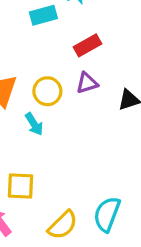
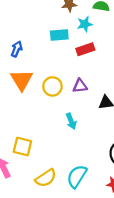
red rectangle: (88, 45) -> (85, 49), moved
cyan arrow: (34, 124) -> (71, 121), moved

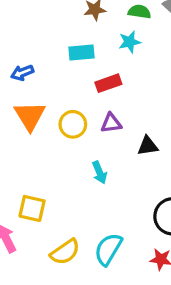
cyan star: (85, 24) -> (130, 42), moved
blue arrow: (17, 49) -> (22, 73), turned -133
red rectangle: (85, 49) -> (108, 83), moved

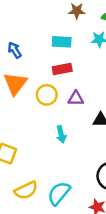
blue arrow: (22, 73) -> (15, 50), turned 70
red rectangle: (108, 83) -> (62, 69), moved

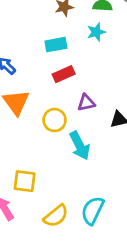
yellow circle: (47, 95) -> (55, 120), moved
cyan arrow: (61, 134) -> (80, 146), size x1.5

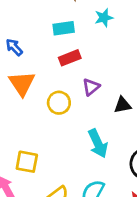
purple triangle: (86, 103) -> (91, 87), turned -30
cyan arrow: (80, 146) -> (98, 143), moved

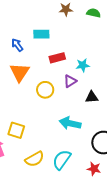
cyan star: (104, 18) -> (83, 65), moved
cyan rectangle: (64, 28) -> (41, 34), moved
cyan arrow: (98, 143) -> (70, 123), turned 120

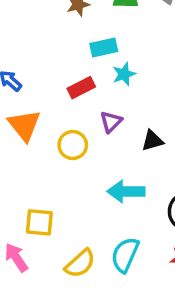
cyan rectangle: (41, 34) -> (104, 47), moved
cyan star: (83, 65) -> (124, 74), moved

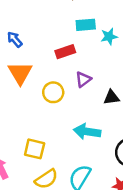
cyan star: (124, 74) -> (109, 37), moved
yellow square: (39, 222) -> (35, 149), moved

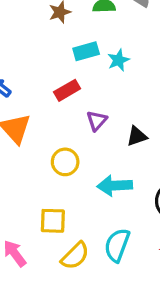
yellow circle: (53, 92) -> (65, 162), moved

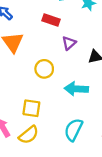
red rectangle: (67, 90) -> (51, 20), turned 42
yellow semicircle: (75, 256) -> (29, 135), moved

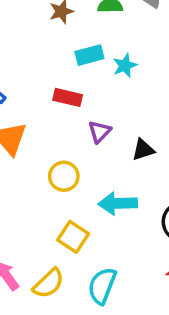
yellow square: (31, 108) -> (73, 237), moved, turned 30
cyan semicircle: (73, 130) -> (102, 286), moved

